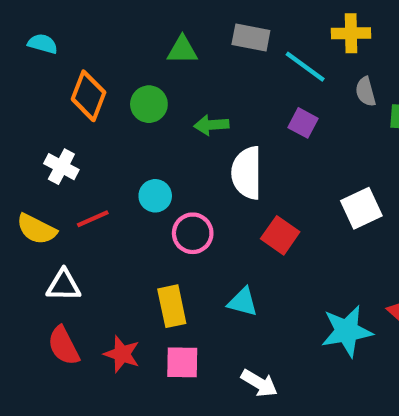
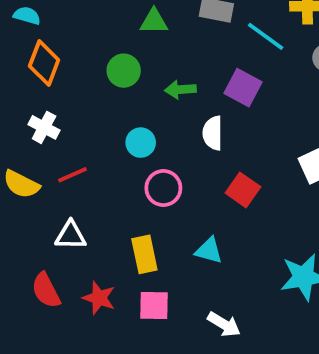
orange diamond: (89, 96) -> (44, 63), moved
purple square: (303, 123) -> (243, 88), moved, size x1.4
white semicircle: (247, 173) -> (213, 133), size x0.7
cyan circle: (155, 196) -> (141, 143), moved
white triangle: (64, 285) -> (71, 235), moved

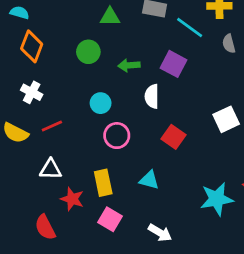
red semicircle: (46, 290) -> (45, 227), moved
red star: (99, 298) -> (72, 199), moved
pink square: (154, 305) -> (110, 219), turned 30

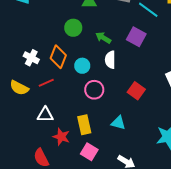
orange diamond: (32, 46) -> (58, 57), moved
green arrow: (129, 65) -> (103, 38), turned 35
white semicircle: (152, 96) -> (110, 60), moved

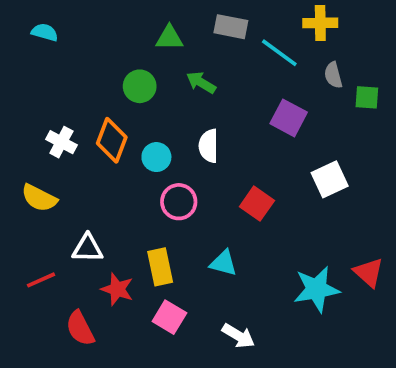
purple square: (136, 37) -> (289, 118), moved
green arrow: (103, 38) -> (201, 83), moved
red line: (46, 83) -> (41, 280), moved

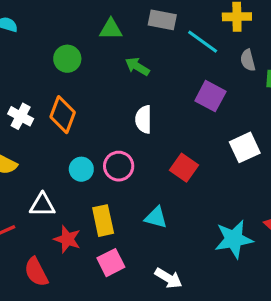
green circle: (140, 86) -> (67, 59), moved
cyan circle: (156, 157) -> (81, 169), moved
pink square: (169, 317) -> (111, 263), turned 32

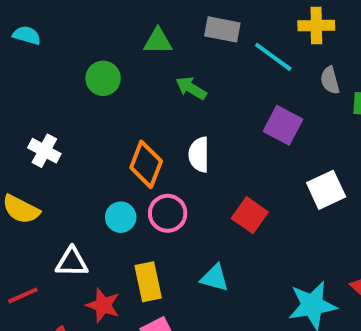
orange diamond: (63, 115) -> (146, 164), moved

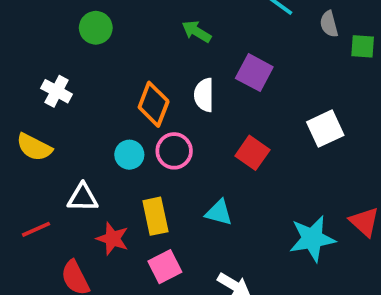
green circle: (103, 78) -> (96, 28), moved
purple square: (283, 125) -> (254, 73), moved

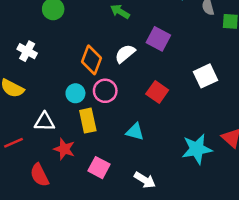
white semicircle: (204, 95) -> (125, 54), turned 50
yellow rectangle: (155, 216) -> (88, 121), moved
pink square: (165, 267) -> (99, 168), turned -35

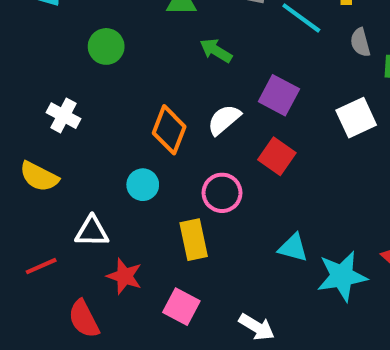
white square: (205, 76) -> (356, 118), moved
pink circle: (105, 91) -> (222, 193), moved
red square: (157, 92) -> (277, 156), moved
yellow rectangle: (88, 121) -> (194, 240), moved
cyan triangle: (135, 132) -> (293, 248), moved

